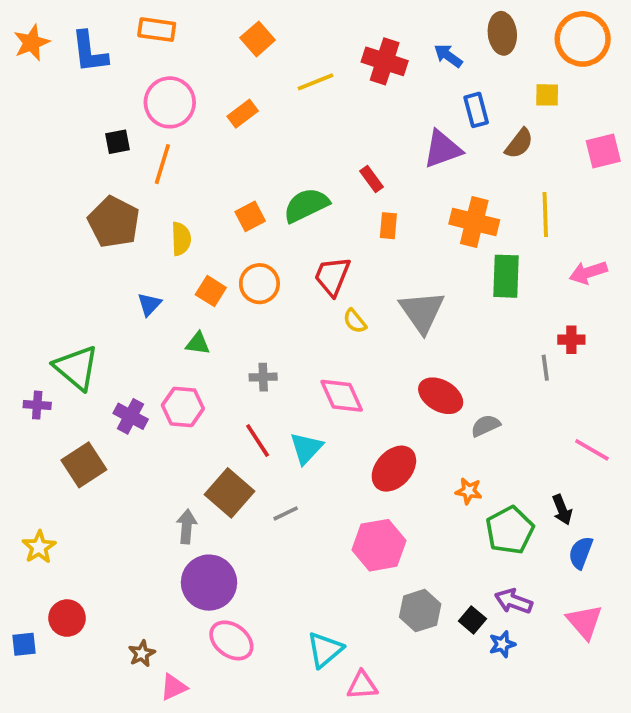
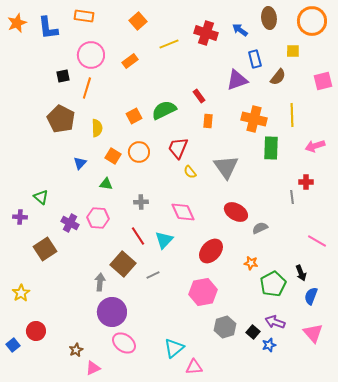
green triangle: (76, 368) -> (41, 197), size x0.6
blue square: (24, 644) -> (13, 345), turned -32

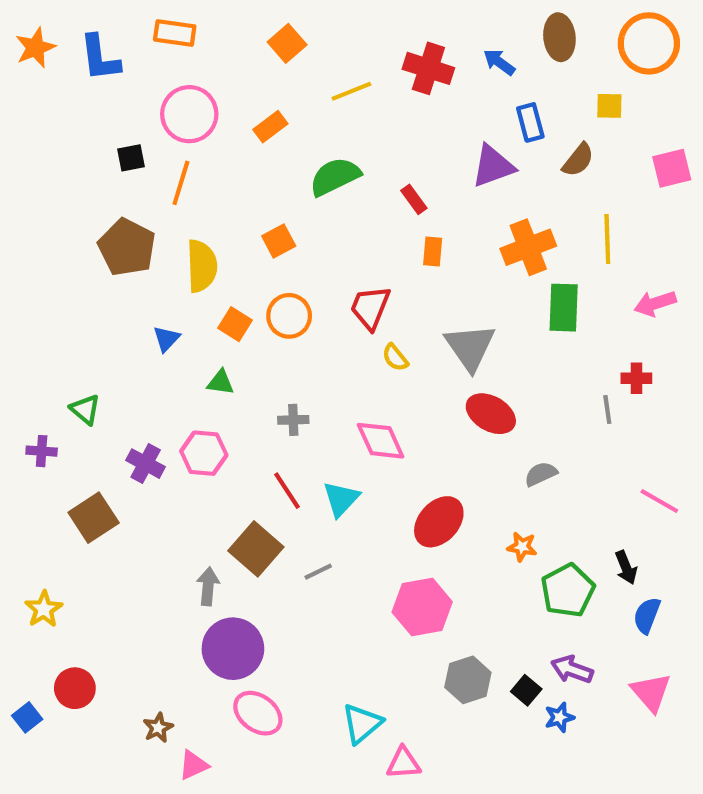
green semicircle: (164, 110) -> (335, 177), moved
orange cross: (254, 119) -> (528, 247), turned -35
yellow semicircle: (97, 128) -> (202, 266), size x1.4
red ellipse: (236, 212) -> (491, 414), moved

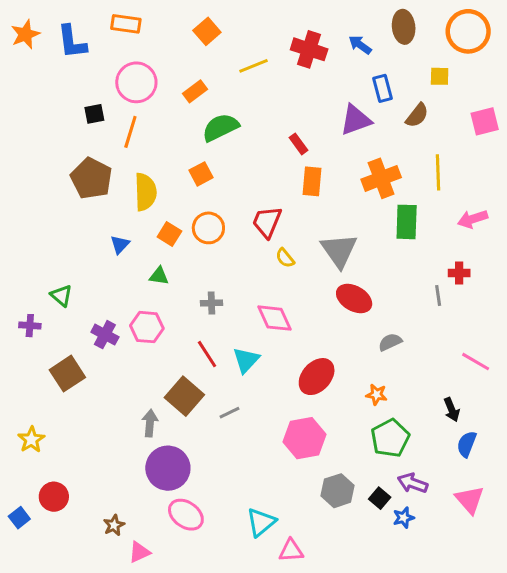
green semicircle: (335, 177) -> (220, 127), moved
orange rectangle: (433, 251) -> (312, 181), size x1.4
green pentagon: (568, 590) -> (390, 438), moved

